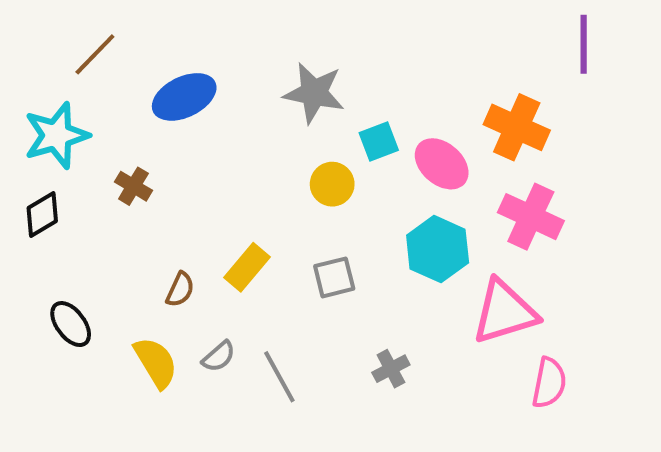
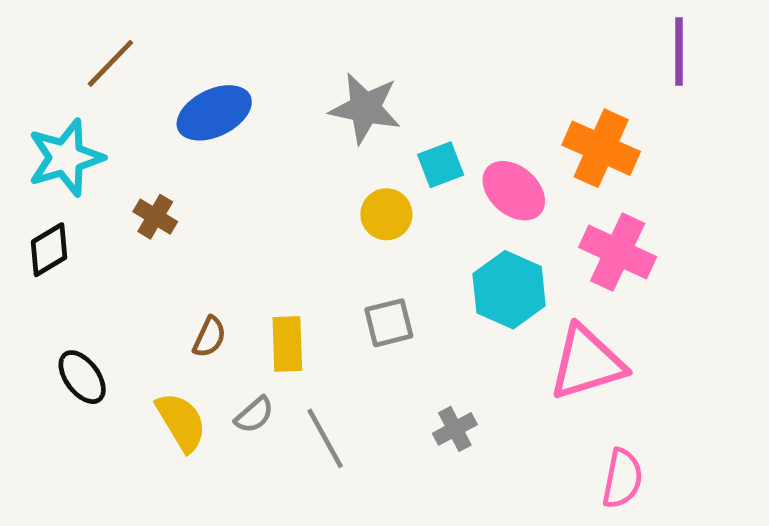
yellow rectangle: (247, 267) -> (287, 344), moved, turned -42
pink semicircle: (549, 383) -> (622, 479), moved

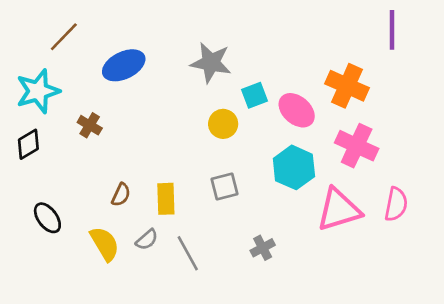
pink semicircle: (622, 479) -> (396, 204), moved

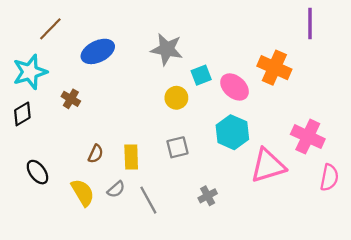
pink cross: (357, 146) -> (308, 137), moved
pink semicircle: (396, 204) -> (329, 177), moved

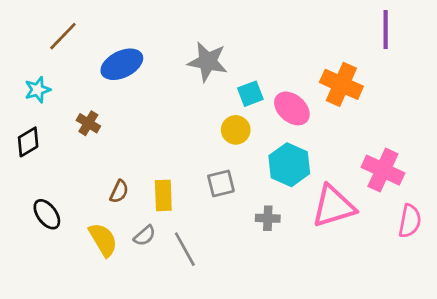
cyan star: (30, 72) -> (37, 90), size x0.6
yellow circle: (176, 98) -> (236, 130), moved
gray cross: (208, 196) -> (268, 218), moved, turned 30

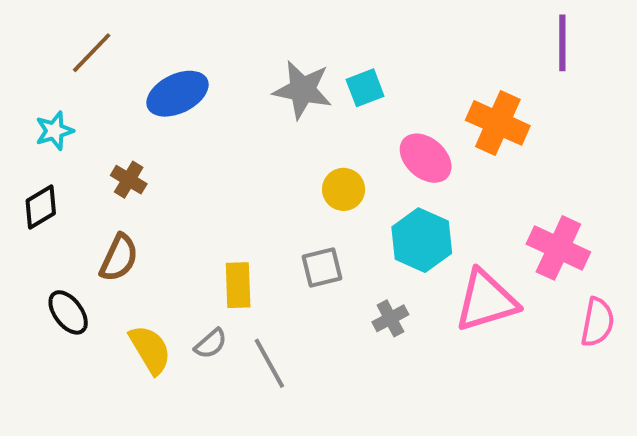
cyan square: (250, 94) -> (365, 88), moved
brown semicircle: (119, 191) -> (119, 258), moved, size x1.4
gray cross: (268, 218) -> (390, 318), turned -30

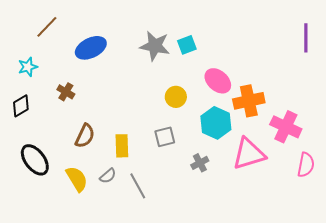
purple line: (562, 43) -> (306, 38), moved
orange cross: (498, 123) -> (249, 101), moved, turned -36
brown semicircle: (119, 258) -> (85, 136), moved
black ellipse: (68, 312) -> (35, 160), size x1.4

